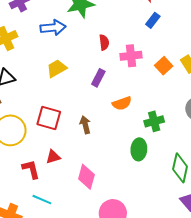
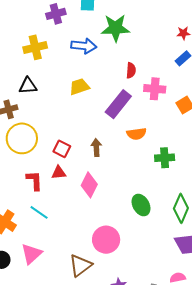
purple rectangle: (98, 78) -> (118, 104), size x1.6
red square: (49, 118) -> (62, 149), moved, size x0.7
green ellipse: (139, 149) -> (141, 205), moved, turned -45
pink diamond: (86, 177) -> (89, 185), moved

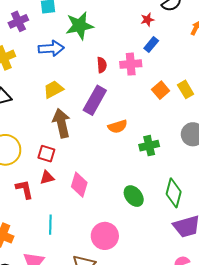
pink cross: (155, 89) -> (131, 64), moved
brown arrow: (96, 148) -> (61, 123), moved, size x1.6
cyan line: (39, 212) -> (50, 225), moved, turned 66

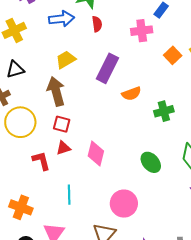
red semicircle: (102, 65) -> (97, 24), moved
brown arrow: (61, 123) -> (56, 91), moved

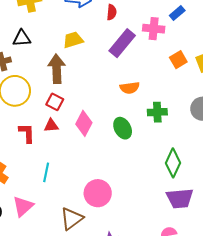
purple rectangle: (107, 68) -> (122, 43), moved
pink diamond: (96, 154) -> (84, 123), moved
green ellipse: (151, 162) -> (123, 128), moved

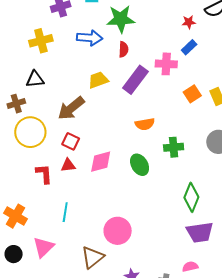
yellow trapezoid: (73, 40) -> (98, 80), moved
brown arrow: (57, 69) -> (71, 108), turned -124
pink diamond: (84, 123) -> (101, 162), turned 50

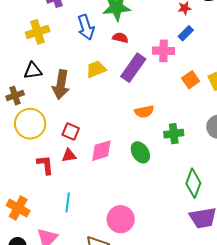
blue arrow: (90, 38) -> (86, 27), turned 70
red semicircle: (124, 49) -> (120, 38), turned -77
brown arrow: (71, 108) -> (61, 85), moved, turned -40

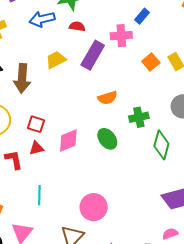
blue arrow: (86, 27) -> (42, 19), turned 100
green diamond: (193, 183) -> (161, 145), moved

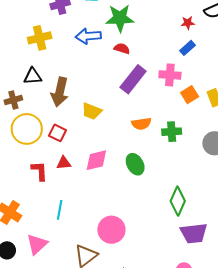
pink cross: (121, 36) -> (170, 75), moved
yellow trapezoid: (56, 60) -> (92, 111), moved, turned -140
green cross: (139, 117) -> (172, 132), moved
red square: (36, 124) -> (57, 133), moved
green diamond: (161, 145) -> (178, 201), moved

